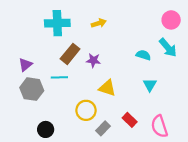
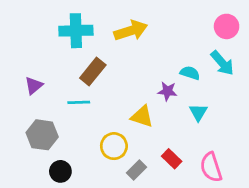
yellow arrow: (99, 23) -> (131, 31), size x1.6
purple star: (93, 60) -> (167, 91), moved
gray hexagon: (32, 89) -> (42, 135), moved

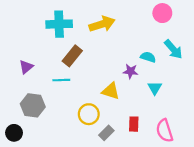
pink circle: (227, 26) -> (162, 13), moved
red rectangle: (172, 159) -> (134, 124), turned 48
black circle: (60, 171) -> (14, 133), moved

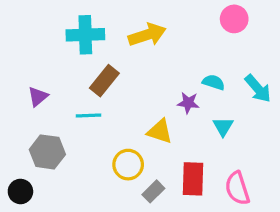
cyan arrow: (173, 49) -> (258, 89), moved
red rectangle: (134, 124) -> (193, 179), size x1.5

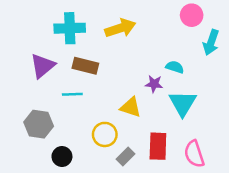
brown rectangle: (104, 81) -> (85, 66), turned 65
cyan arrow: (258, 89) -> (211, 42), moved, turned 60
purple triangle: (38, 97) -> (43, 66), moved, size x1.5
cyan triangle: (223, 127) -> (183, 103), size x1.6
black circle: (20, 191) -> (62, 157), moved

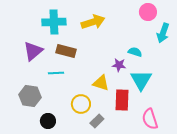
red rectangle: (158, 146) -> (122, 100), moved

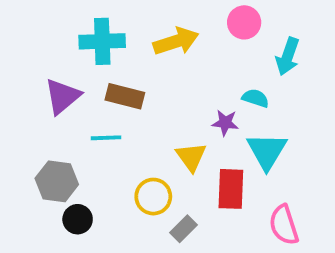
pink circle: (148, 12) -> (244, 22), moved
cyan arrow: (163, 33) -> (288, 56), moved
yellow triangle: (101, 83) -> (191, 157), turned 36
black circle: (48, 121) -> (78, 219), moved

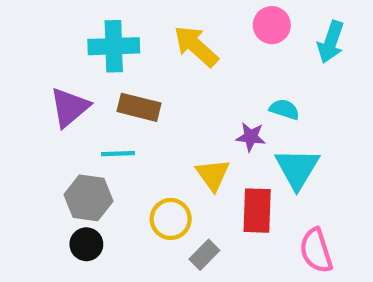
yellow arrow: (176, 41) -> (196, 46), turned -120
cyan arrow: (288, 56) -> (331, 42), moved
gray hexagon: (57, 181) -> (88, 198), moved

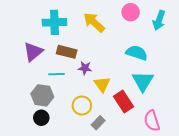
cyan semicircle: (284, 109) -> (137, 53), size x1.5
purple star: (251, 137) -> (85, 68), moved
red rectangle: (257, 211) -> (123, 101), turned -35

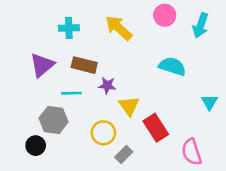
cyan cross: (54, 22) -> (69, 28), size x0.7
cyan triangle: (143, 81) -> (209, 102), moved, size x0.6
black circle: (41, 118) -> (36, 146), moved

